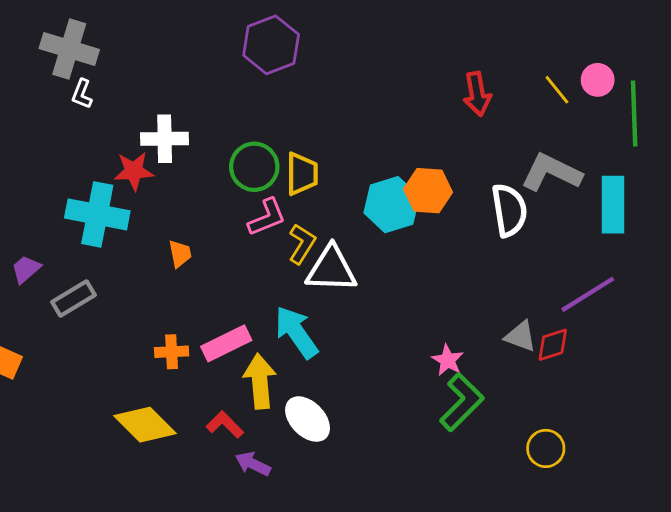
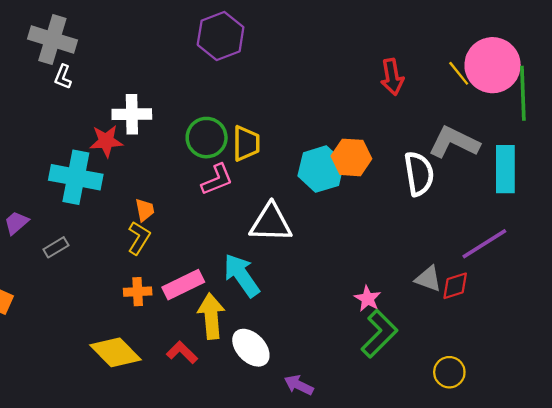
pink circle: (598, 80) -> (493, 65), size x2.0
yellow L-shape: (302, 244) -> (139, 238), moved
gray rectangle: (73, 299) -> (56, 247), size x0.7
purple arrow: (253, 464) -> (299, 385), moved

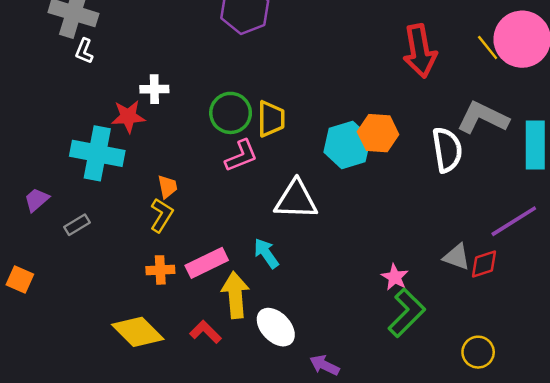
red arrow: (392, 77) -> (420, 51), size x1.4
white cross: (132, 114) -> (154, 89), size x0.7
cyan arrow: (242, 275) -> (266, 253), size x0.7

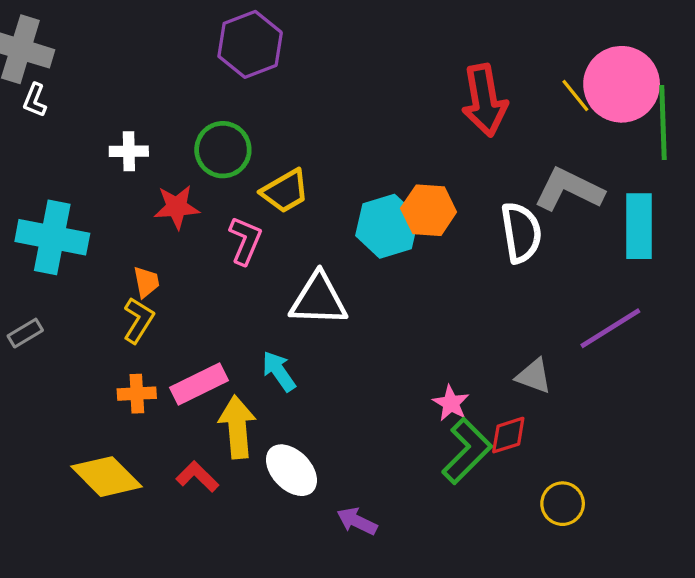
green circle: (231, 113) -> (223, 150), moved
red star: (128, 116) -> (177, 207), moved
yellow trapezoid: (271, 119) -> (285, 191), turned 60
pink L-shape: (241, 156) -> (245, 241), turned -45
red diamond: (484, 264) -> (508, 435), moved

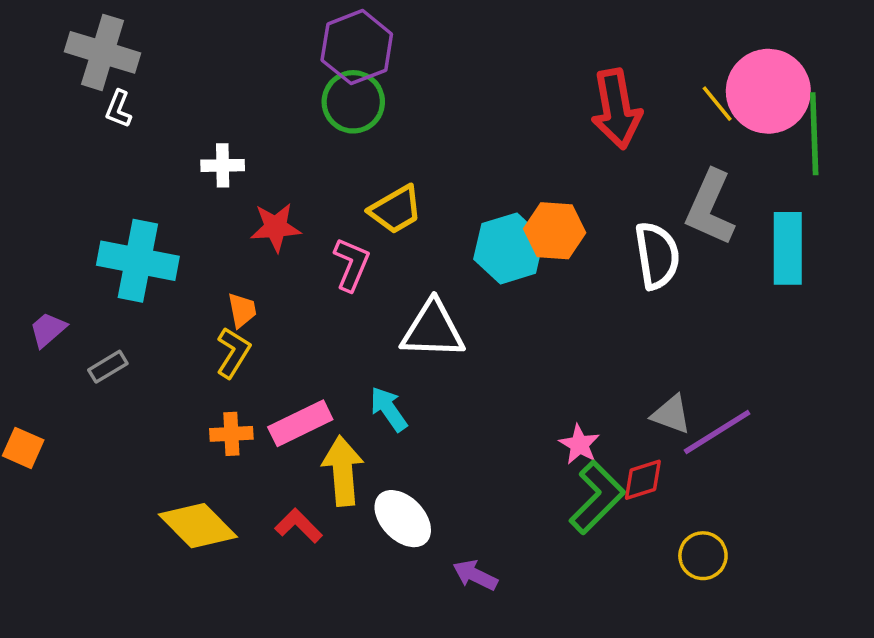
green circle: (223, 150) -> (353, 102), moved
gray L-shape: (569, 190) -> (710, 208), turned -92
purple line: (610, 328) -> (717, 432), moved

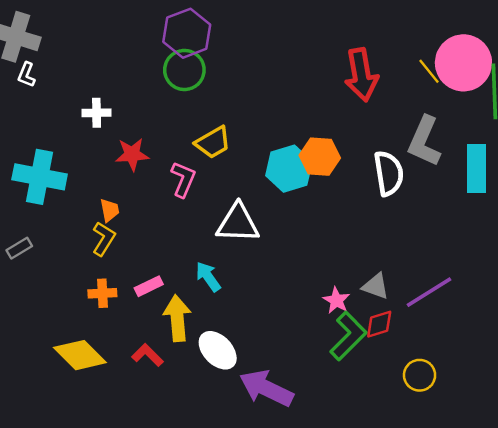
gray triangle: (671, 414) -> (376, 286), moved
pink rectangle: (300, 423) -> (149, 286), size x0.7
purple arrow: (475, 575) -> (266, 388), size x1.8

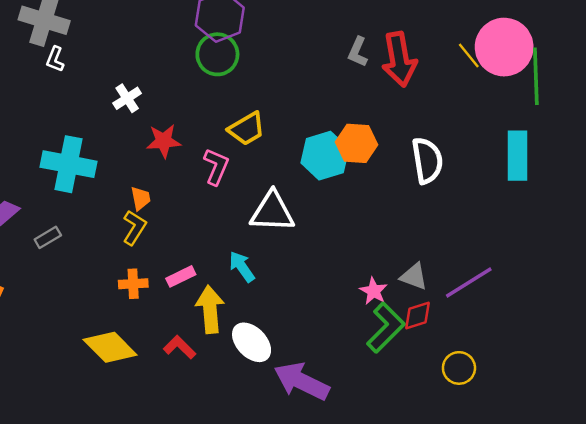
white cross: (97, 113) -> (127, 98), turned -32
gray L-shape: (424, 141) -> (358, 52), moved, size x0.6

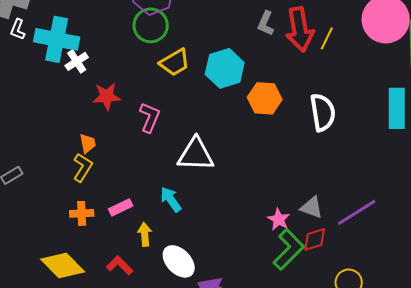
yellow line: (469, 56) -> (327, 38), moved, turned 65
yellow trapezoid: (247, 129) -> (175, 62), moved
cyan hexagon: (325, 156) -> (225, 68), moved
cyan cross: (69, 164) -> (57, 39), moved
yellow arrow: (210, 309) -> (145, 234), size x0.6

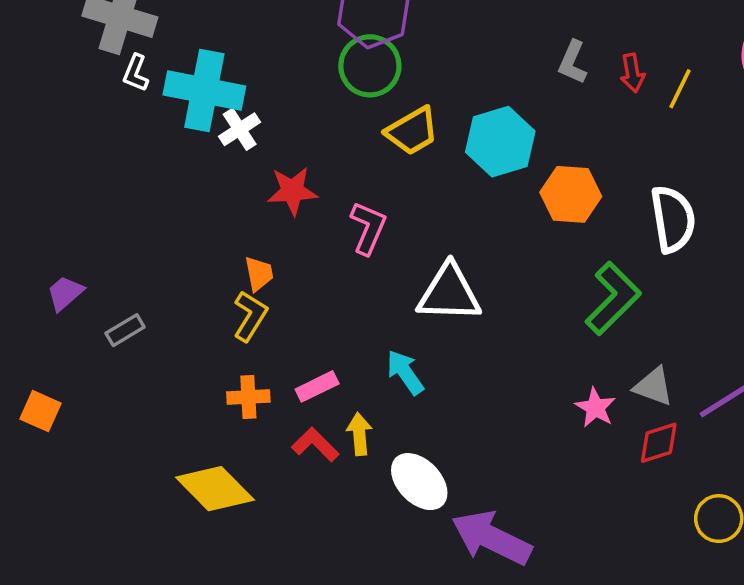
red arrow: (300, 29) -> (632, 73), size x0.5
green L-shape: (289, 249) -> (613, 298), moved
red L-shape: (120, 265) -> (315, 445), moved

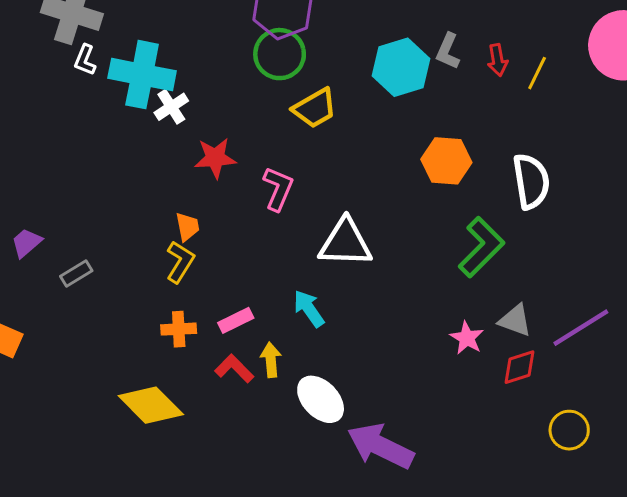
cyan hexagon: (500, 142) -> (401, 67), moved

